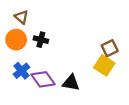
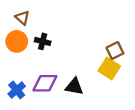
blue cross: (22, 71) -> (17, 90), moved
purple diamond: (43, 79) -> (45, 83), turned -55

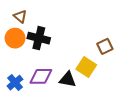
black cross: (43, 41) -> (39, 38), size x1.5
yellow square: (109, 69) -> (86, 67), moved

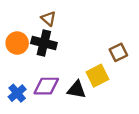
brown triangle: (20, 16) -> (49, 19), moved
yellow square: (86, 67) -> (97, 76), turned 30

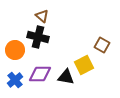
orange circle: (17, 43) -> (15, 50), moved
brown square: (118, 52) -> (102, 45), turned -35

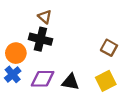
yellow square: (84, 65) -> (106, 81), moved
blue cross: (15, 80) -> (13, 74), moved

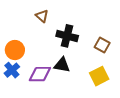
black cross: (40, 39) -> (67, 36), moved
black triangle: (70, 82) -> (62, 65), moved

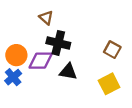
black cross: (67, 36) -> (58, 43), moved
purple diamond: (40, 74) -> (41, 61), moved

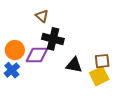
brown square: (112, 50) -> (102, 61), moved, turned -35
black triangle: (68, 72) -> (74, 65), moved

